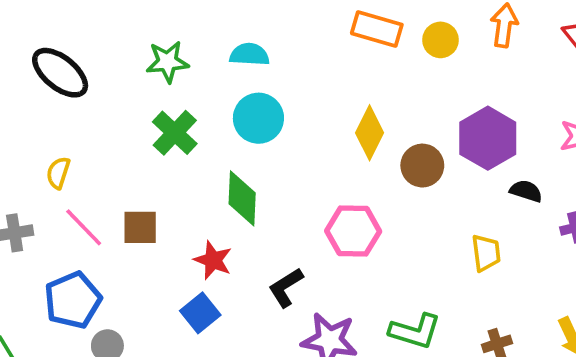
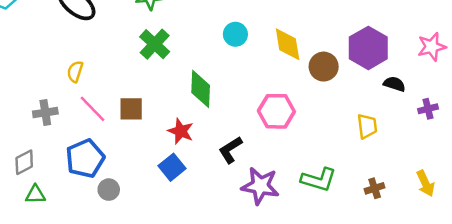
cyan circle: (258, 118) -> (235, 34), moved, size x0.7
yellow diamond: (370, 133) -> (288, 44), turned -36

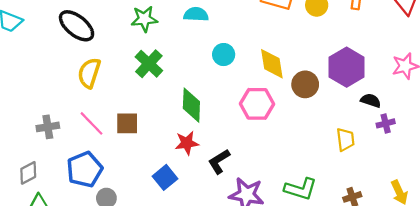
yellow semicircle: (75, 72) -> (89, 73), moved, size x1.5
purple cross: (428, 109) -> (386, 123), moved
pink hexagon: (276, 111) -> (257, 104), moved
red star: (181, 131) -> (187, 143), moved, turned -30

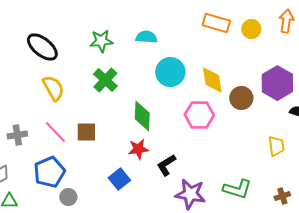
cyan circle: (224, 55) -> (170, 72), size x1.5
yellow semicircle: (89, 73) -> (53, 88), turned 132

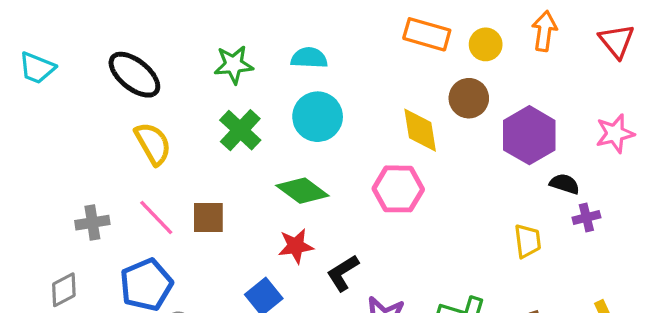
cyan circle: (170, 72) -> (318, 117), moved
brown circle: (241, 98) -> (469, 98), moved
green diamond: (142, 116) -> (302, 191), turned -56

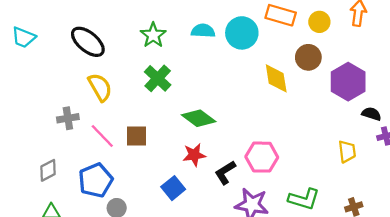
green star: (234, 65) -> (153, 35), turned -30
cyan circle: (318, 117) -> (242, 33), moved
pink hexagon: (398, 189) -> (262, 157), moved
gray cross: (92, 223) -> (68, 118), moved
gray diamond: (64, 290) -> (48, 170), moved

